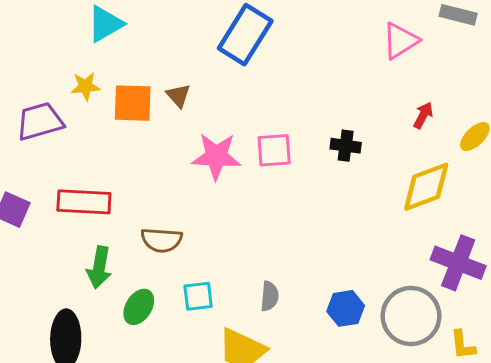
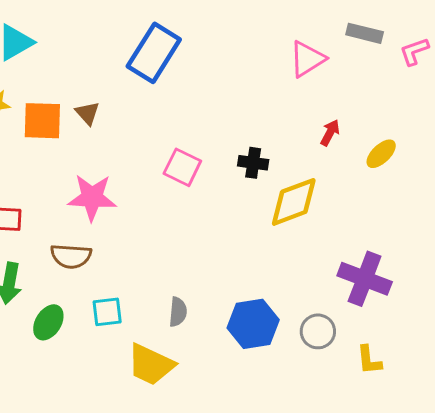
pink square: (274, 150) -> (182, 167), turned 30
pink star: (216, 156) -> (92, 197), moved
yellow diamond: (426, 187) -> (294, 202), moved
blue hexagon: (346, 308) -> (253, 324), size x1.4
gray circle: (411, 316) -> (318, 331), size x0.6

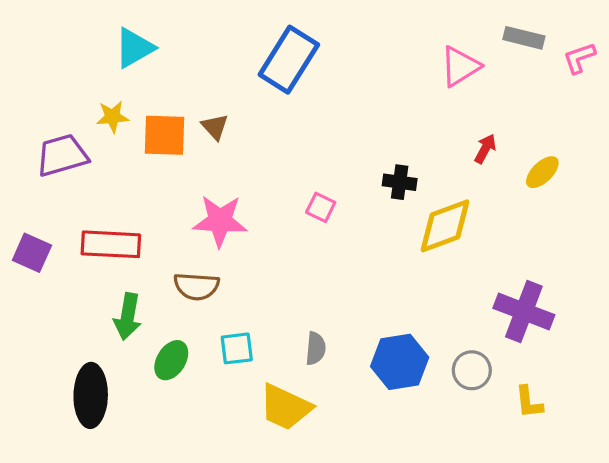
pink square: (182, 167) -> (321, 207), moved, size x0.7

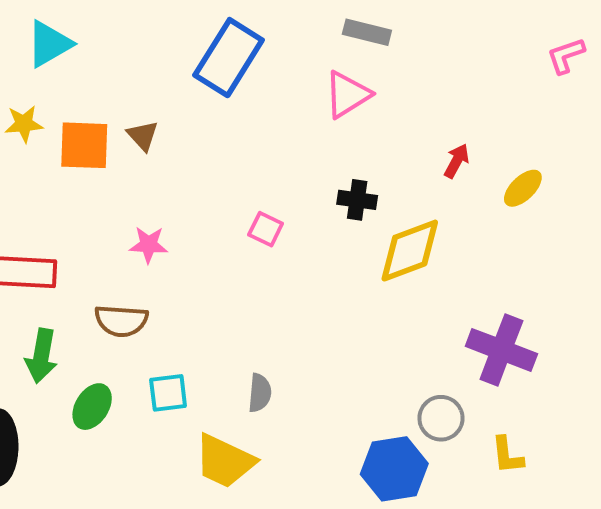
gray rectangle: (524, 38) -> (367, 32), moved
pink triangle: (460, 66) -> (347, 95), moved
pink star: (220, 221) -> (149, 245), size x0.6
blue hexagon: (400, 362) -> (394, 469), moved

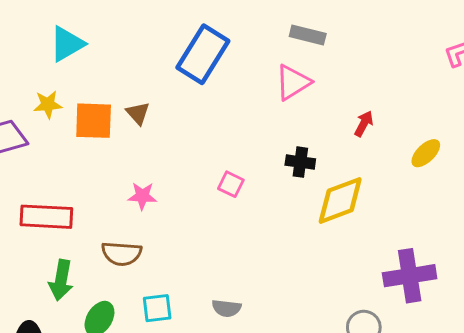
red arrow: (457, 161) -> (364, 124), moved
purple cross: (501, 350) -> (410, 276), turned -30
gray semicircle: (260, 393) -> (226, 308), turned 92

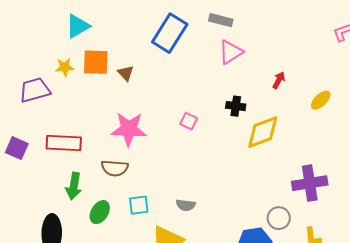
gray rectangle: (308, 35) -> (221, 20), moved
orange square: (94, 121) -> (96, 62), moved
pink star: (142, 196) -> (129, 129), size x1.8

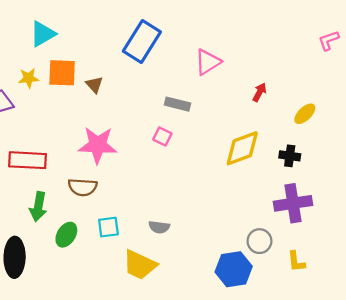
gray rectangle: (221, 20) -> (177, 104), moved
black cross: (236, 106) -> (290, 156), moved

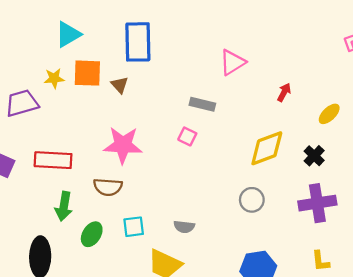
blue rectangle: (142, 41) -> (138, 42), moved, turned -33
black cross: (290, 156) -> (314, 156), turned 36
gray circle: (259, 241) -> (252, 200), moved

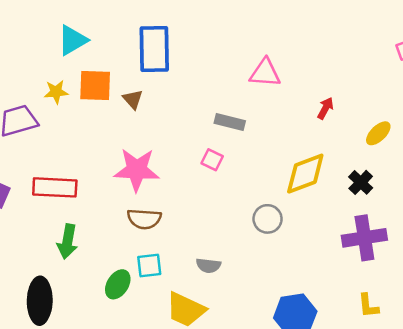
pink triangle: (232, 62) -> (265, 73), turned 36
brown semicircle: (108, 187) -> (144, 219), moved
gray circle: (252, 200) -> (268, 219), moved
green ellipse: (92, 234) -> (118, 284), moved

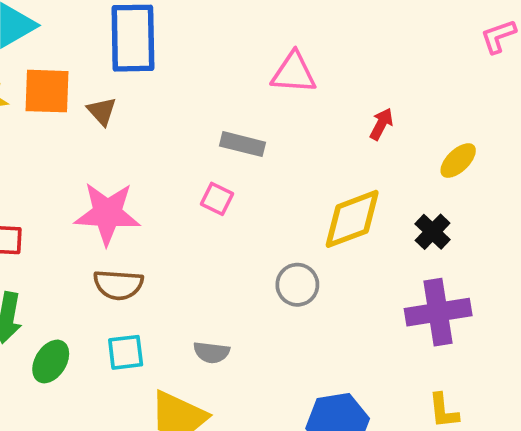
green ellipse: (118, 284) -> (51, 361), moved

